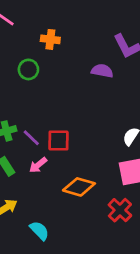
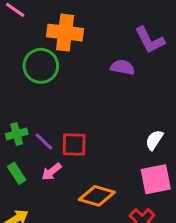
orange cross: (50, 39) -> (65, 33), size x1.6
green circle: (28, 69) -> (41, 66), size x1.5

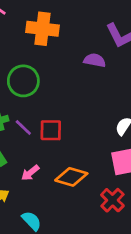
green circle: (41, 66) -> (23, 81), moved
pink arrow: (51, 172) -> (30, 173), moved

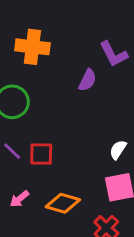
purple semicircle: (95, 60) -> (87, 80), turned 105

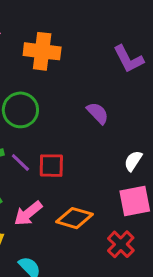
purple semicircle: (87, 80) -> (98, 113), moved, turned -70
pink arrow: (19, 199) -> (28, 213), size x1.4

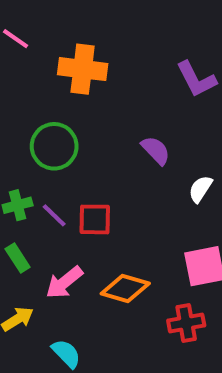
white semicircle: (133, 161) -> (200, 189), moved
red cross: (121, 244) -> (186, 323), turned 36

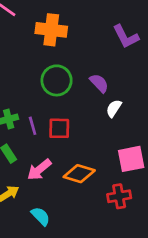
green circle: (54, 146) -> (57, 80), moved
white semicircle: (200, 189) -> (114, 108), moved
purple line: (54, 215) -> (33, 126), turned 30

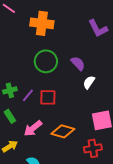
purple line: (33, 126) -> (28, 95), turned 56

